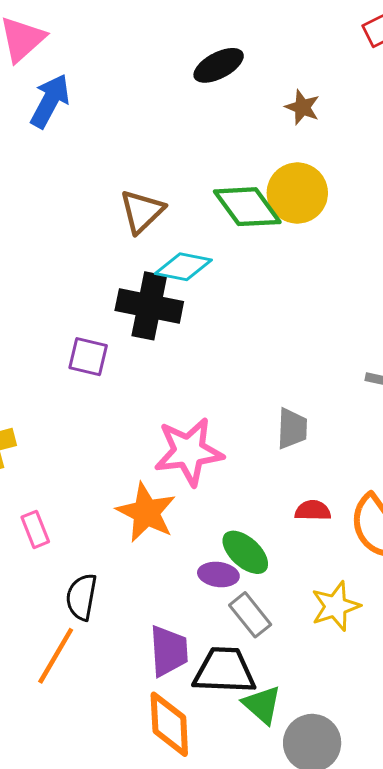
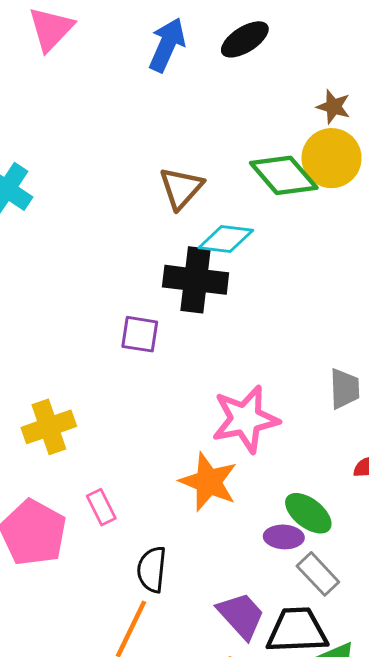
blue arrow: (50, 101) -> (167, 45), moved
brown star: (302, 107) -> (333, 107), moved
purple trapezoid: (169, 651) -> (241, 615), turned -34

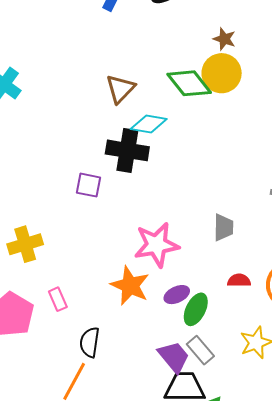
green ellipse: (308, 513) -> (196, 309), turned 76
purple ellipse: (284, 537) -> (177, 295), moved, turned -30
purple trapezoid: (241, 615) -> (174, 357), moved

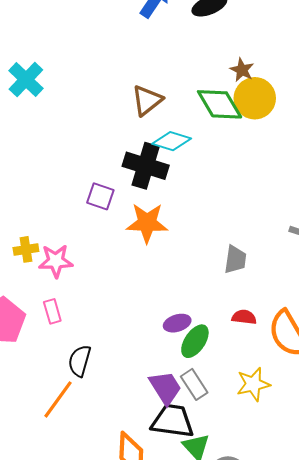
brown star: (224, 39) -> (242, 70), moved
yellow cross: (25, 244) -> (26, 249), size x0.7
pink star: (156, 245) -> (56, 261), moved, size x0.7
orange star: (130, 286) -> (147, 223), moved, turned -30

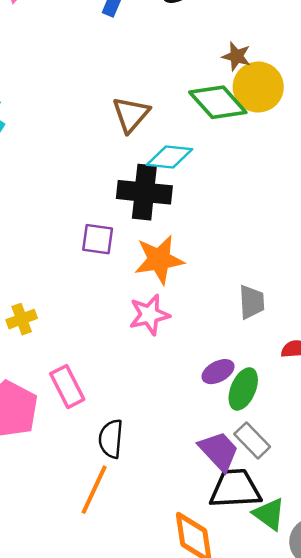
gray trapezoid: (235, 259) -> (252, 302), moved
pink star: (56, 261) -> (149, 315), moved
pink rectangle: (52, 311) -> (67, 387), size x1.4

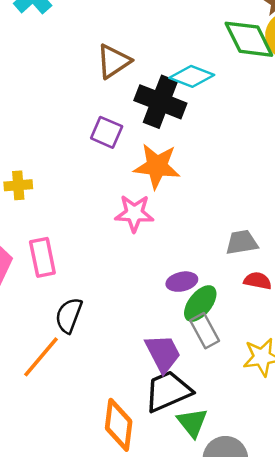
brown triangle: (131, 114) -> (113, 61), moved
gray trapezoid: (252, 302) -> (242, 242), moved, turned -112
gray rectangle: (252, 440) -> (205, 331), moved
black trapezoid: (235, 489) -> (168, 391), turned -36

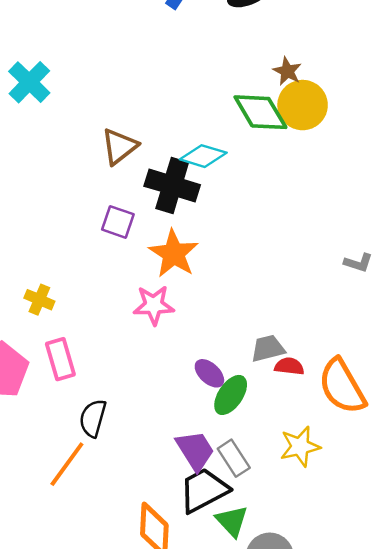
orange star: (157, 166) -> (174, 254), turned 30
yellow cross: (18, 185) -> (39, 300), moved, turned 32
gray trapezoid: (242, 242) -> (268, 348), moved
purple ellipse: (182, 282) -> (209, 373), turned 60
gray rectangle: (205, 331) -> (234, 458), moved

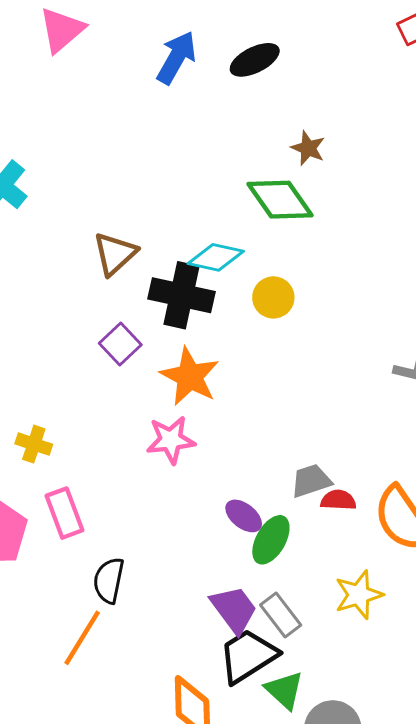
yellow circle: (303, 105) -> (273, 297), moved, size x0.7
purple square: (118, 222) -> (120, 344), turned 32

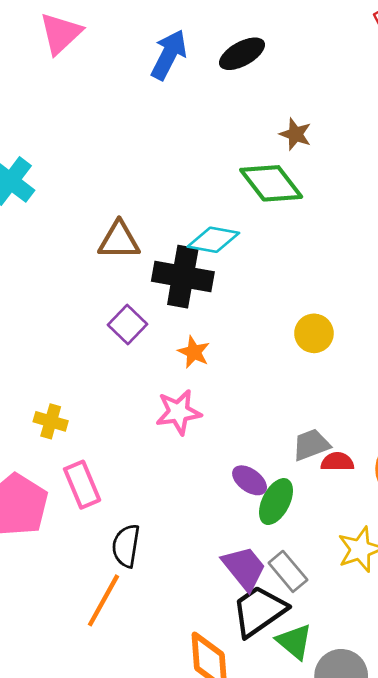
brown triangle: (115, 254) -> (119, 240), turned 45
yellow circle: (273, 297) -> (314, 333), moved
orange star: (190, 376) -> (194, 352), size x0.6

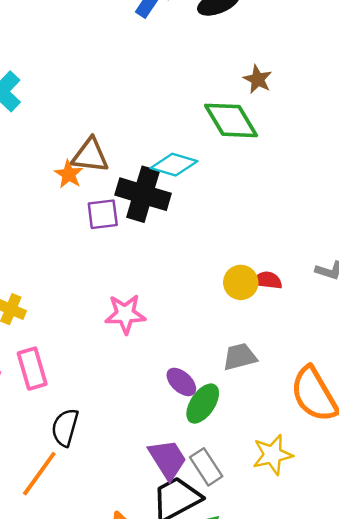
purple square: (128, 324) -> (103, 214), moved, turned 32
yellow circle: (314, 333) -> (241, 282), moved
orange star: (194, 352) -> (69, 174), moved
red semicircle: (337, 462) -> (267, 280), moved

